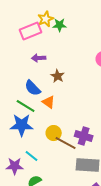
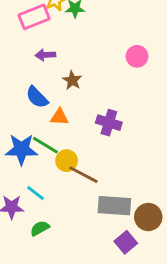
orange triangle: (49, 102) -> (59, 117), turned -32
green line: (26, 106) -> (45, 145), moved
purple cross: (84, 136) -> (109, 123), moved

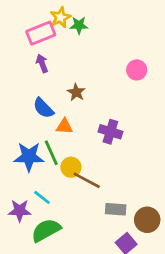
purple arrow: (45, 55) -> (42, 63), moved, turned 72
green line: (45, 145) -> (51, 153), turned 35
gray rectangle: (114, 206) -> (116, 209), size x0.7
green semicircle: (40, 228) -> (46, 230), size x1.6

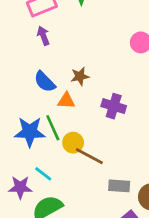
brown star: (76, 92) -> (80, 76), moved, turned 30

